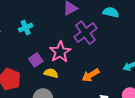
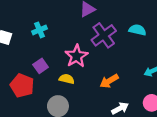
cyan semicircle: (111, 12) -> (137, 30), moved
purple square: (36, 60) -> (41, 66), moved

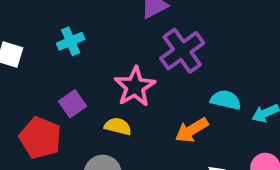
cyan semicircle: (137, 30) -> (226, 100), moved

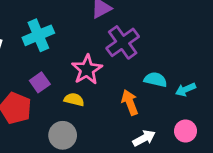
cyan cross: (71, 41) -> (38, 35), size x1.5
orange arrow: (192, 130) -> (130, 102), turned 100

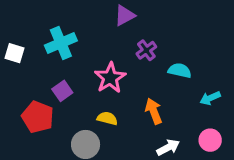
purple cross: (123, 42) -> (146, 50), size x0.6
cyan semicircle: (155, 80) -> (180, 71), moved
yellow semicircle: (74, 100) -> (107, 118), moved

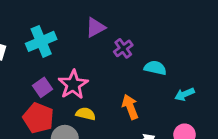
purple triangle: (125, 15) -> (95, 27), moved
pink star: (110, 78) -> (73, 85), moved
red pentagon: (38, 117) -> (38, 118), moved

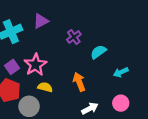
purple triangle: (95, 27) -> (41, 21), moved
cyan semicircle: (155, 68) -> (98, 52), turned -49

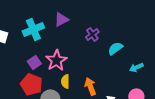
orange arrow: (79, 82) -> (90, 86), moved
yellow semicircle: (45, 87) -> (65, 81), turned -104

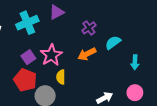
cyan arrow: (136, 67) -> (135, 62), turned -64
orange arrow: (90, 86) -> (87, 54), moved, turned -96

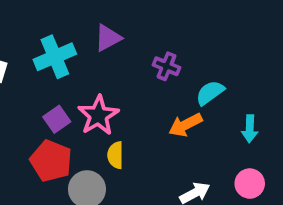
purple cross: (89, 28) -> (166, 66), turned -32
orange arrow: (87, 54) -> (185, 125), moved

